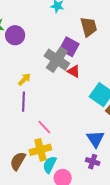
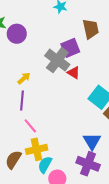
purple square: (69, 47) -> (70, 48), turned 36
pink line: (44, 127) -> (30, 126), moved
purple cross: (93, 162) -> (88, 164), size x1.6

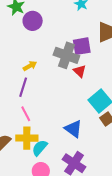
gray cross: (57, 60) -> (66, 55), turned -30
blue triangle: (92, 141) -> (73, 129), moved, turned -36
cyan semicircle: (45, 165) -> (40, 148), moved

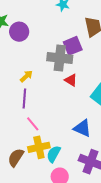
red triangle: (80, 71) -> (71, 80), moved

